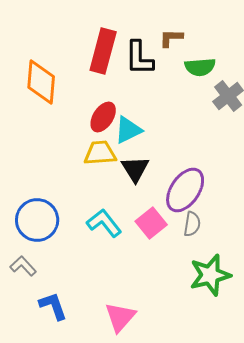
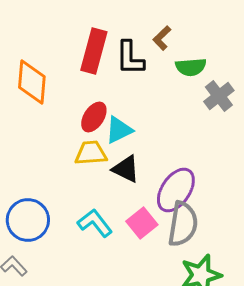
brown L-shape: (171, 38) -> (162, 38), turned -45
black triangle: (135, 169) -> (126, 169), turned -32
gray semicircle: (192, 224) -> (183, 224), size x1.8

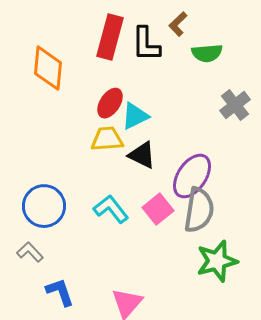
gray cross: (219, 96) -> (235, 105), moved

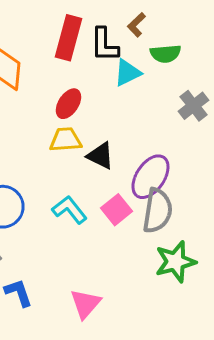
cyan triangle: (135, 116) -> (127, 73), moved

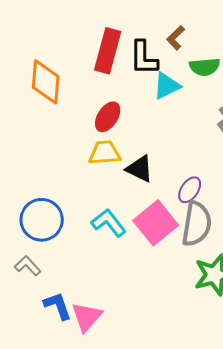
purple ellipse: (150, 177) -> (190, 190), size x0.6
pink square: (116, 210) -> (156, 223), size x1.4
pink triangle: (85, 304) -> (87, 317), moved

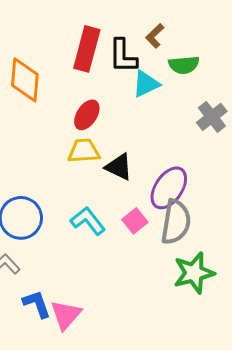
purple ellipse: (190, 190) -> (169, 188), size x1.6
pink square: (156, 223) -> (135, 221), size x0.6

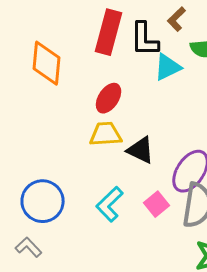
cyan L-shape: (88, 221) -> (110, 204), turned -96

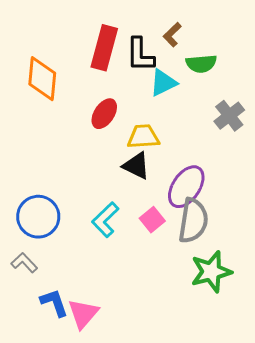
yellow trapezoid: (106, 134) -> (143, 137), moved

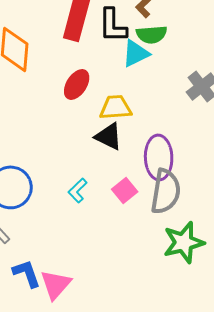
green semicircle: (201, 64) -> (152, 34), moved
purple ellipse: (186, 187) -> (159, 157), turned -36
cyan L-shape: (105, 220) -> (78, 190), size x0.7

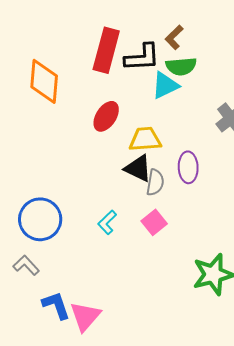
black L-shape: (113, 25) -> (142, 57), turned -93
purple ellipse: (159, 157) -> (188, 167), moved, size x0.7
gray semicircle: (166, 191) -> (155, 182), moved, size x0.6

